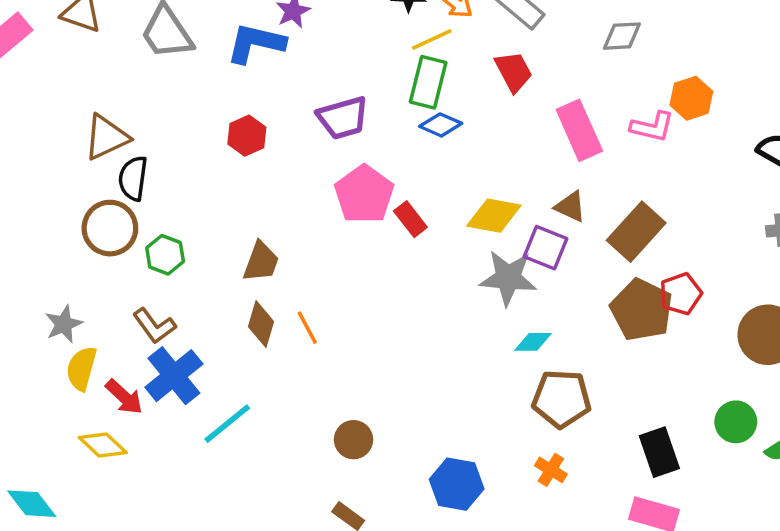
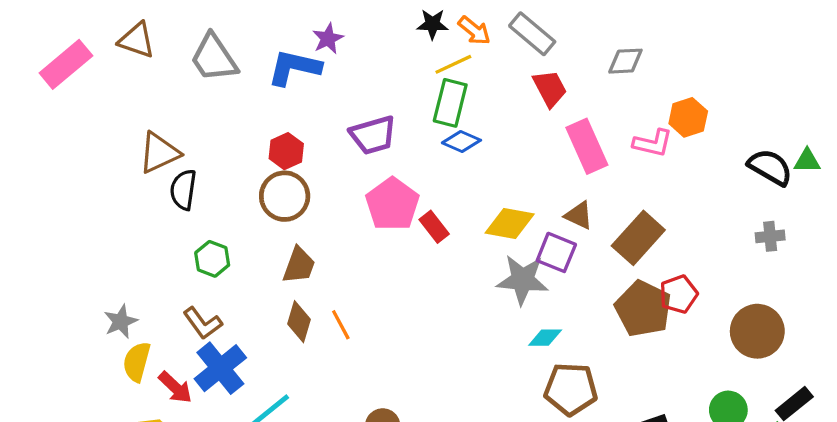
red trapezoid: (514, 72) -> (550, 88), moved
brown circle: (110, 228) -> (285, 196), moved

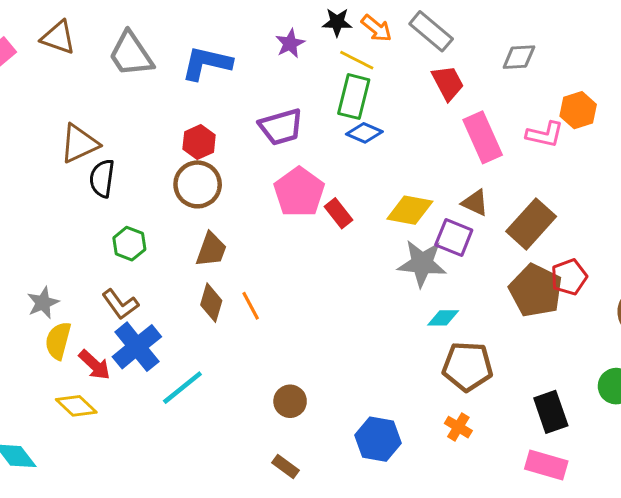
purple star: (328, 39) -> (290, 43), moved
yellow line: (453, 64) -> (357, 60), turned 52

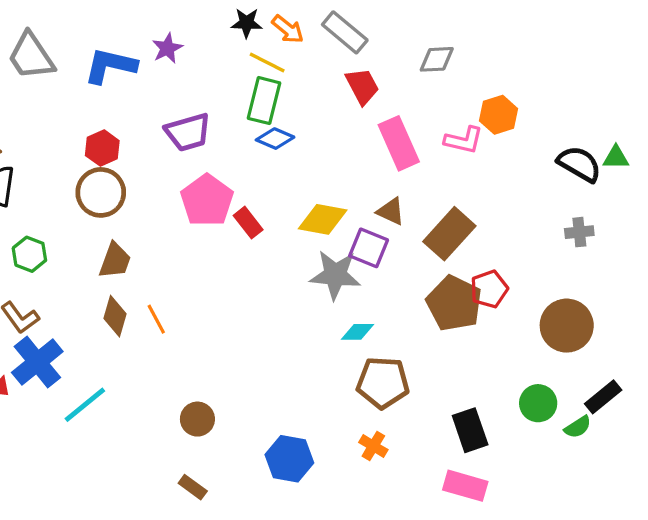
purple star: (290, 43) -> (167, 48), moved

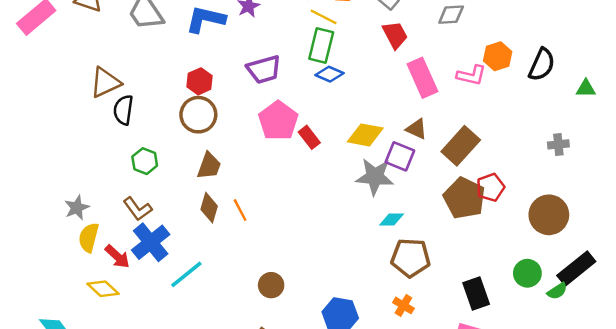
black semicircle: (579, 164) -> (542, 65), moved, turned 84
black rectangle: (603, 397) -> (576, 268), size x1.4

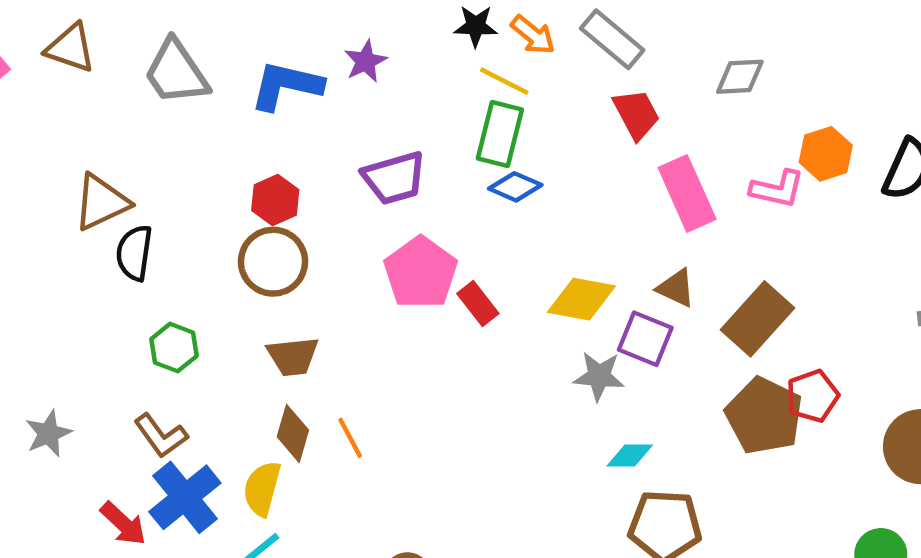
brown trapezoid: (209, 166) -> (293, 356), turned 64
gray star: (375, 177) -> (599, 376), size x0.7
yellow semicircle: (89, 237) -> (262, 488), moved

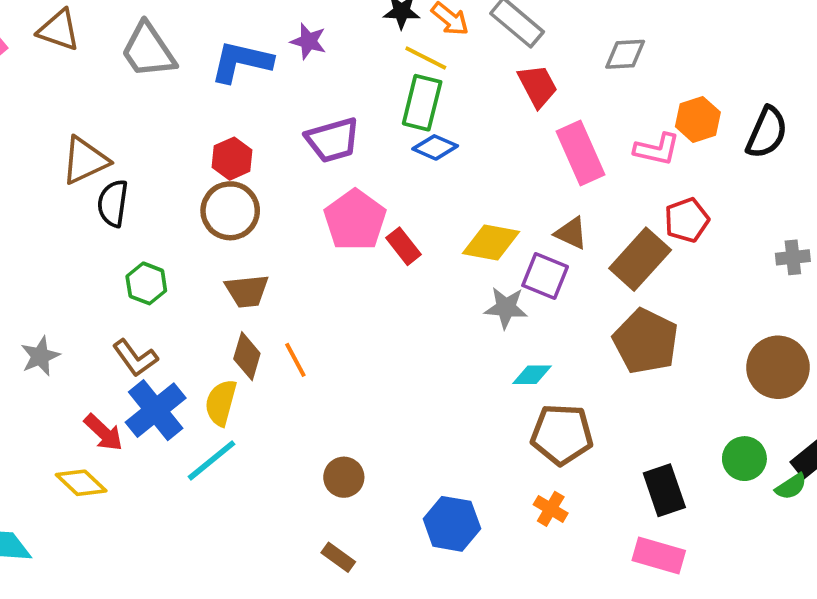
purple star: (366, 61) -> (308, 41), turned -30
red pentagon: (813, 396) -> (687, 220), moved

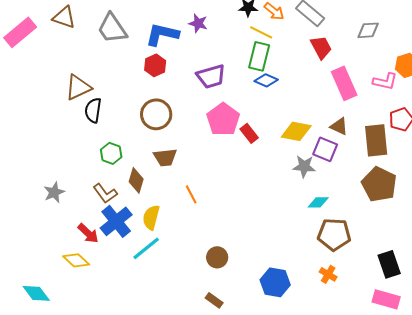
red hexagon: (232, 159) -> (155, 65), moved
brown rectangle: (640, 259) -> (376, 140), turned -48
brown diamond: (247, 356) -> (136, 180), moved

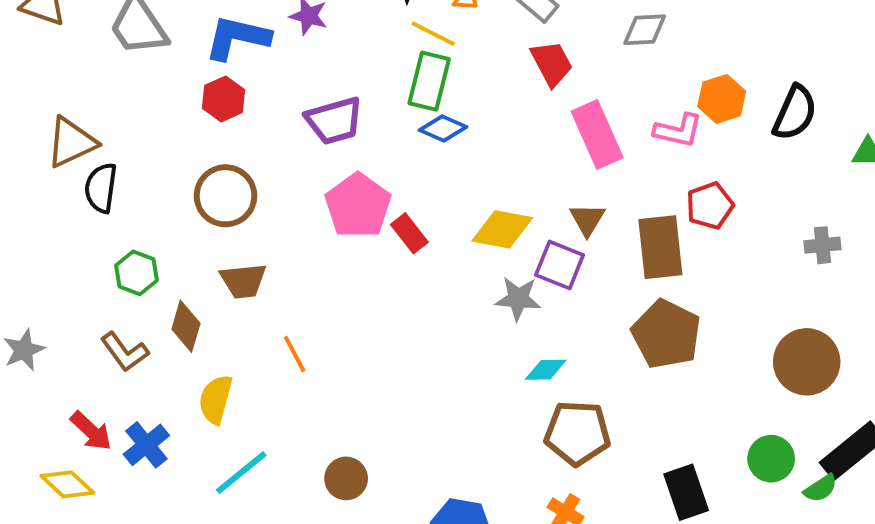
brown triangle: (339, 126) -> (587, 219), turned 36
blue cross: (116, 221) -> (146, 445), moved, size x0.7
cyan line: (146, 248) -> (241, 473), moved

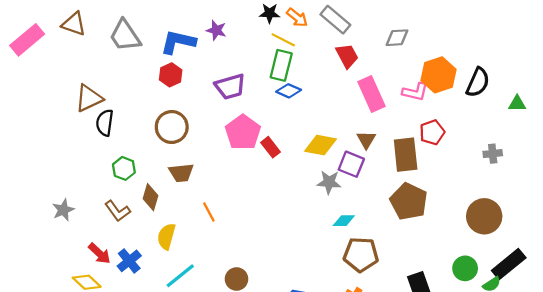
orange hexagon: (722, 99) -> (438, 75), size x1.4

